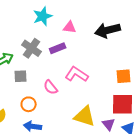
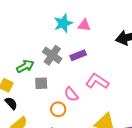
pink triangle: (70, 27) -> (84, 25), moved
orange circle: (29, 104) -> (58, 109), moved

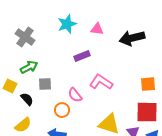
pink triangle: (84, 25) -> (97, 29), moved
gray cross: (52, 55) -> (25, 37), moved
black semicircle: (11, 103) -> (27, 99), moved

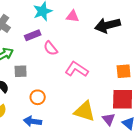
purple rectangle: (82, 56) -> (33, 35), moved
pink semicircle: (75, 95) -> (51, 48), moved

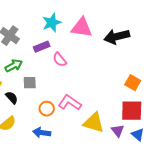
pink triangle: (73, 16) -> (82, 28), size x1.6
pink L-shape: (77, 69) -> (70, 103), moved
orange square: (124, 71) -> (133, 83), turned 35

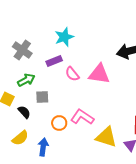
pink triangle: (82, 28) -> (99, 74), moved
blue arrow: (42, 133) -> (43, 147), moved, turned 90

